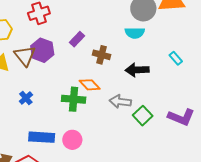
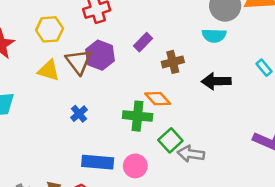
brown cross: (102, 55) -> (173, 62), turned -30
gray arrow: (120, 102) -> (191, 154), moved
green square: (143, 116) -> (170, 140), moved

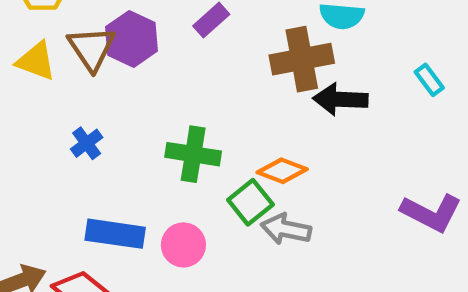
brown cross: (173, 62) -> (302, 59), moved, size x1.5
orange diamond: (158, 99) -> (282, 171), moved, turned -30

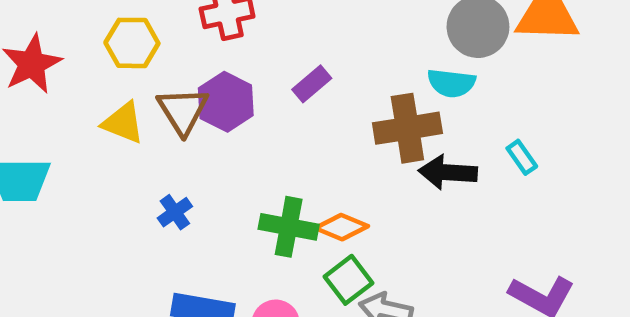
cyan rectangle: (429, 80) -> (522, 157), moved
orange diamond: (282, 171) -> (342, 227), moved

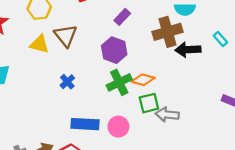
purple hexagon: (226, 102) -> (114, 50), moved
green cross: (289, 227) -> (119, 82), turned -30
green square: (349, 280) -> (149, 103), turned 30

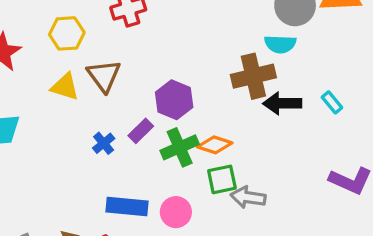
purple rectangle: (122, 17) -> (141, 131), moved
cyan rectangle: (220, 39) -> (332, 102), moved

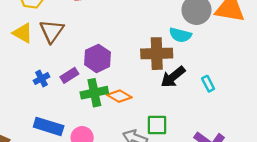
black arrow: (282, 103) -> (173, 77), turned -50
green square: (222, 179) -> (157, 125), moved

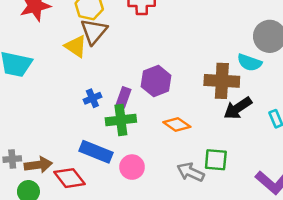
brown triangle: (52, 31) -> (94, 31), moved
purple rectangle: (69, 75) -> (124, 97), turned -42
green cross: (94, 93) -> (121, 120), moved

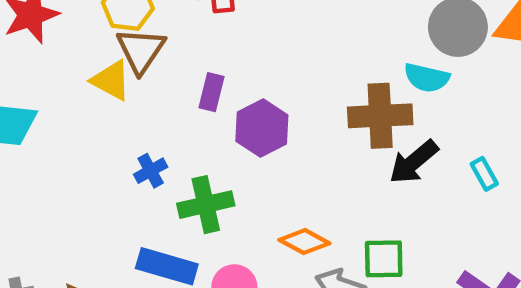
purple rectangle: (124, 97) -> (211, 92), moved
orange diamond: (177, 125) -> (304, 242), moved

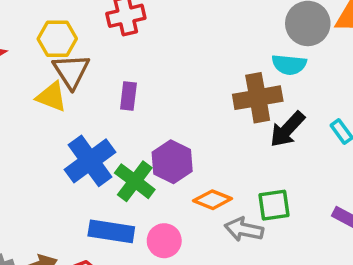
purple hexagon: (262, 128) -> (172, 162), moved
blue cross: (151, 171) -> (90, 161), size x2.0
green cross: (206, 205) -> (135, 181), turned -33

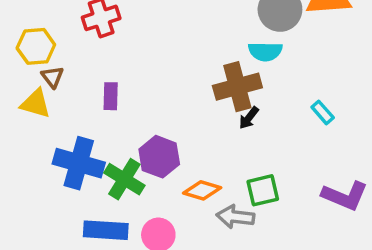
brown triangle: (71, 71) -> (52, 77), size x0.6
black arrow: (287, 129) -> (249, 118), moved, size x0.6
blue cross: (90, 161) -> (79, 163), turned -33

